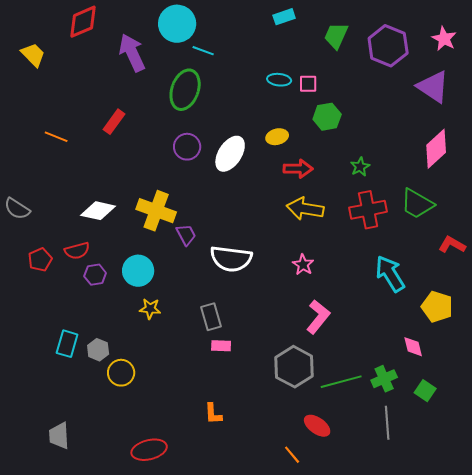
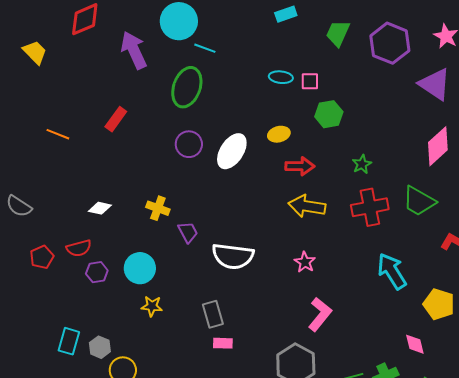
white diamond: (98, 211) -> (100, 208), size x0.7
yellow cross: (156, 211) -> (158, 208), size x0.6

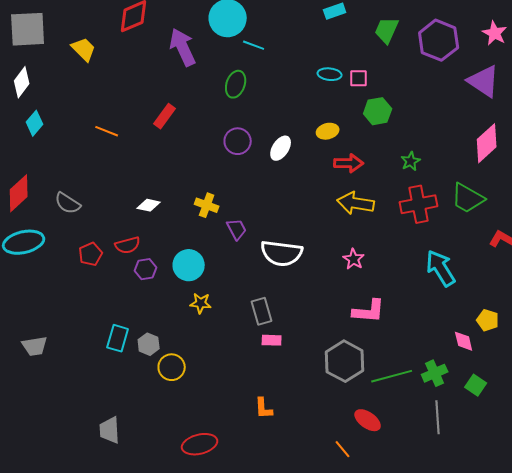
green ellipse: (187, 87) -> (236, 84), size x0.7
white ellipse: (232, 151) -> (281, 148), size x0.7
yellow pentagon: (439, 304) -> (488, 320), moved, size x0.7
pink L-shape: (320, 314) -> (369, 311), turned 56

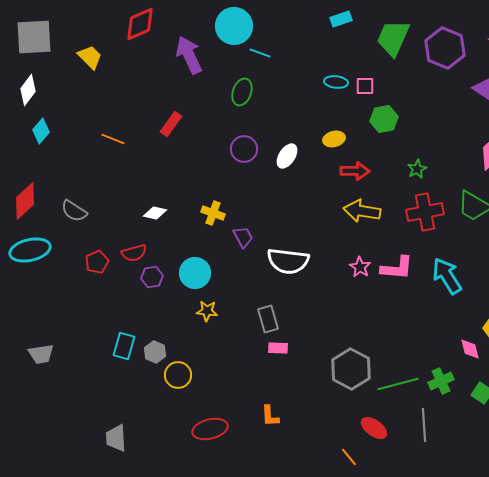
green trapezoid: (387, 30) -> (393, 38), size x1.4
pink L-shape: (369, 311) -> (397, 268), moved
gray line: (438, 417) -> (424, 425), moved
red ellipse: (200, 444) -> (210, 429), moved

